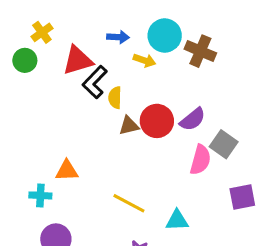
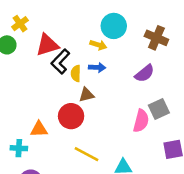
blue arrow: (118, 37) -> (97, 67), moved
brown cross: (200, 51) -> (156, 38), moved
purple semicircle: (193, 119) -> (145, 73), moved
red circle: (157, 121) -> (71, 116), moved
gray square: (224, 144) -> (159, 109), turned 30

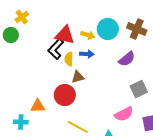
cyan circle: (114, 26) -> (108, 29), moved
red triangle: (47, 45) -> (65, 35), moved, turned 30
pink semicircle: (141, 121) -> (124, 114), moved, turned 48

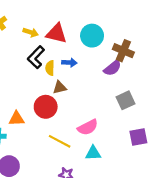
brown cross: (137, 29) -> (123, 51), moved
red triangle: (65, 35) -> (56, 33), moved
yellow arrow: (88, 35) -> (31, 32), moved
pink semicircle: (124, 114) -> (88, 127), moved

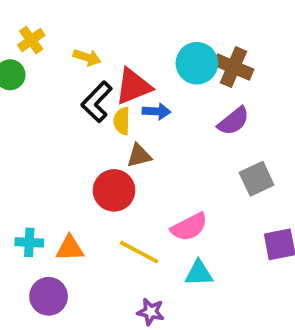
red triangle: (56, 33) -> (133, 86), moved, turned -35
brown cross: (123, 51) -> (233, 67), moved
orange triangle: (17, 119) -> (70, 248), moved

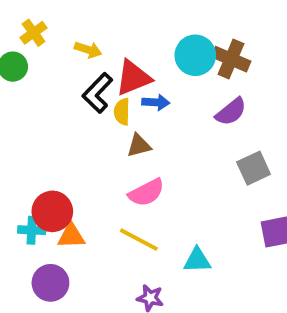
red circle: (114, 190) -> (52, 211), moved
pink semicircle: (189, 227) -> (146, 193), moved

